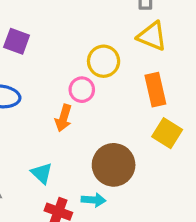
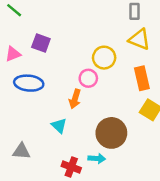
cyan triangle: (42, 173) -> (59, 126), moved

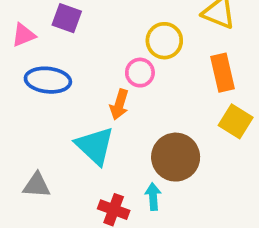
cyan triangle: (59, 126) -> (95, 146), size x1.6
cyan arrow: (97, 158) -> (153, 197), turned -98

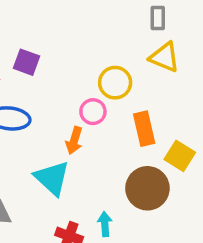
orange rectangle: (223, 73) -> (144, 129), moved
brown circle: (176, 157) -> (147, 188), moved

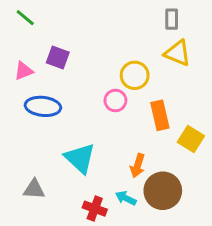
orange arrow: (74, 141) -> (138, 166), moved
brown circle: (147, 188) -> (163, 191), moved
cyan arrow: (105, 224) -> (126, 198), turned -60

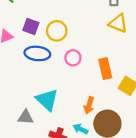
yellow circle: (135, 75) -> (57, 31), moved
blue ellipse: (43, 106) -> (37, 53), moved
gray triangle: (34, 189) -> (25, 117), moved

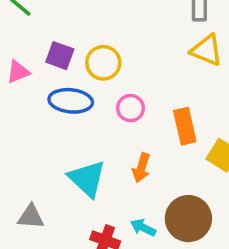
orange arrow: (89, 105) -> (141, 168), moved
gray triangle: (25, 117) -> (31, 217), moved

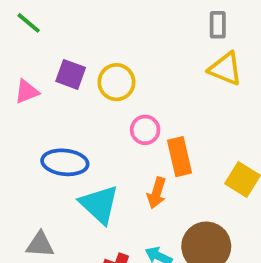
blue ellipse: (71, 101) -> (65, 162), moved
orange rectangle: (185, 126) -> (180, 157), moved

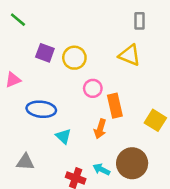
yellow triangle: (225, 69) -> (130, 55), moved
pink triangle: (27, 92) -> (13, 80), moved
cyan triangle: (99, 204) -> (63, 136), size x0.6

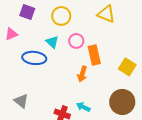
purple square: (45, 53) -> (27, 12), moved
cyan triangle: (63, 136) -> (52, 42), moved
gray triangle: (25, 162) -> (21, 101), turned 35
brown circle: (132, 163) -> (122, 102), moved

